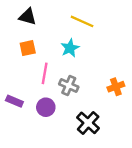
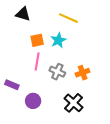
orange square: (28, 48) -> (37, 40), moved
orange cross: (116, 87) -> (83, 73), moved
purple circle: (46, 107) -> (33, 101), moved

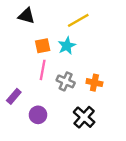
yellow line: (68, 18) -> (78, 20), turned -54
orange cross: (83, 73) -> (94, 83), turned 32
purple rectangle: (12, 85) -> (14, 96), turned -72

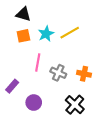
yellow line: (78, 20) -> (70, 33), moved
orange square: (43, 46) -> (23, 36), moved
cyan star: (67, 46) -> (46, 34), moved

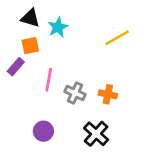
yellow line: (70, 33) -> (117, 38), moved
cyan star: (46, 34) -> (58, 27), moved
purple rectangle: (12, 86) -> (16, 67), moved

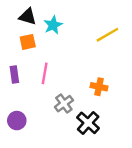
purple rectangle: (16, 67) -> (14, 75), moved, turned -49
gray cross: (75, 93) -> (64, 104), moved, turned 30
purple circle: (43, 131) -> (17, 121), moved

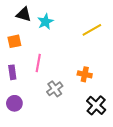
orange square: (28, 42) -> (14, 41), moved
purple rectangle: (14, 75) -> (12, 72), moved
black cross: (88, 123) -> (96, 105), moved

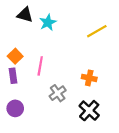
orange square: (14, 41) -> (15, 56), moved, turned -32
black cross: (96, 105) -> (89, 111), moved

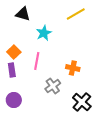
cyan star: (48, 22) -> (44, 33), moved
yellow line: (97, 31) -> (76, 14), moved
orange cross: (89, 78) -> (73, 68), moved

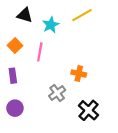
cyan star: (44, 33) -> (51, 25), moved
orange square: (14, 52) -> (15, 45), moved
pink line: (37, 61) -> (40, 52), moved

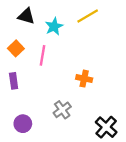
gray cross: (57, 93) -> (62, 110), moved
purple circle: (15, 108) -> (23, 124), moved
black cross: (88, 110) -> (106, 127), moved

